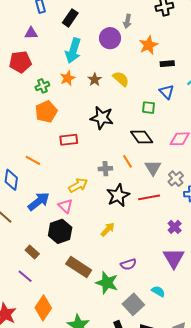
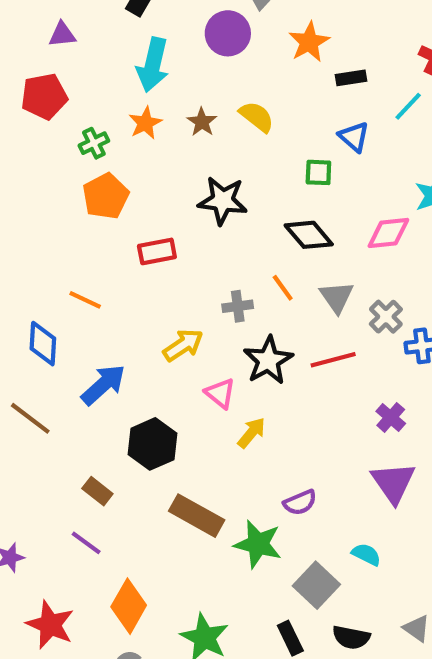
pink triangle: (65, 206) -> (220, 393), moved

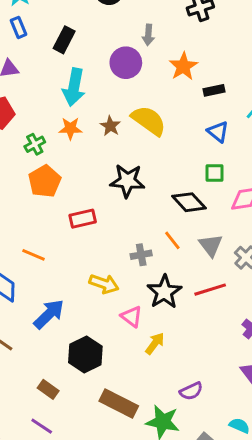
yellow semicircle: (257, 117) -> (149, 121), size x1.4
orange star: (145, 123) -> (70, 128), turned 30
green square: (318, 172) -> (214, 173), moved
yellow arrow: (183, 345) -> (104, 284), turned 56

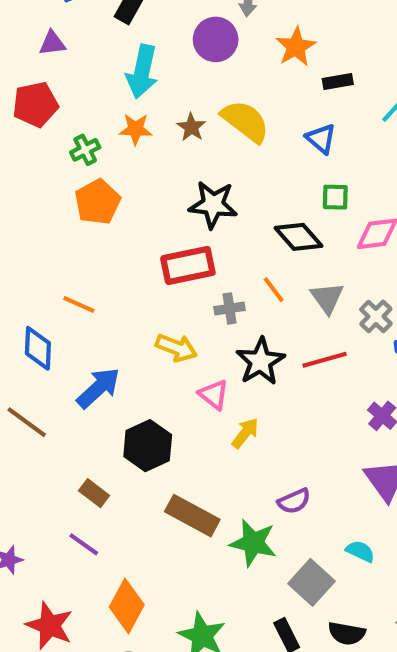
blue triangle: (218, 132) -> (321, 139), moved
red rectangle: (83, 219) -> (188, 266), moved, size x1.4

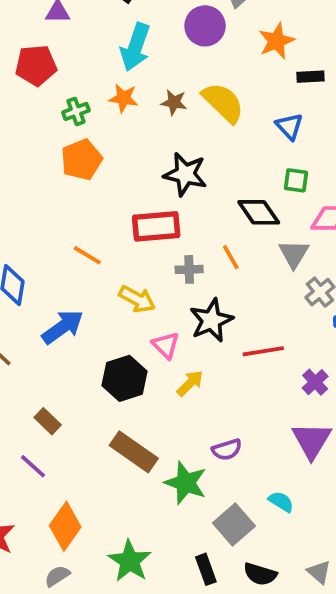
brown star: (191, 127) -> (174, 102), turned -30
gray triangle: (327, 298) -> (294, 254), moved
orange line: (79, 305) -> (87, 255), moved
red line: (325, 360) -> (263, 351), moved
black hexagon: (148, 446) -> (125, 378), moved

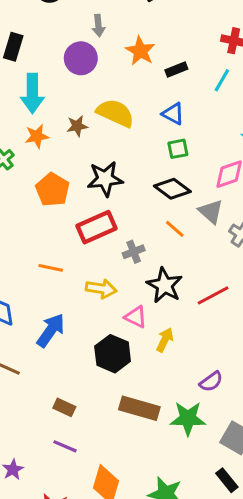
orange pentagon: (82, 160) -> (52, 190), moved
green square: (296, 180) -> (178, 149), moved
orange line: (231, 257) -> (175, 229), moved

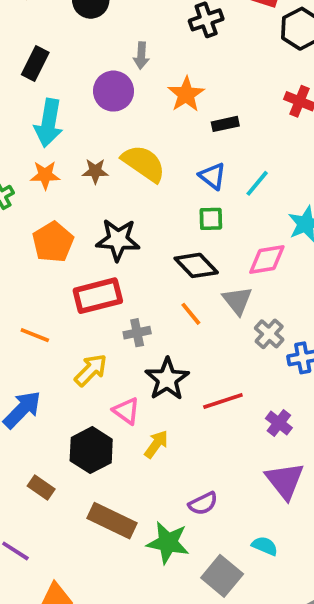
cyan line: (222, 80) -> (257, 183), moved
yellow arrow: (101, 289) -> (91, 370), turned -64
brown rectangle: (64, 407) -> (41, 488), moved

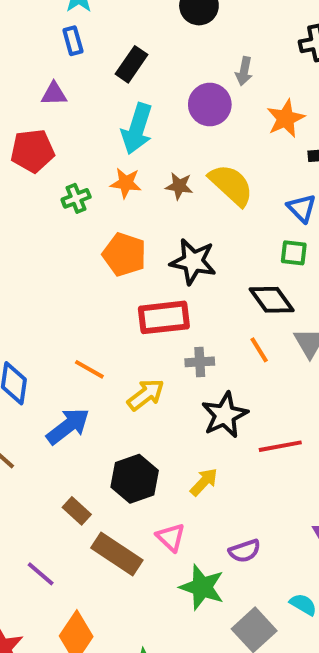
orange pentagon: (53, 242) -> (124, 254), turned -30
orange line: (35, 335) -> (89, 369), moved
pink triangle: (126, 411) -> (171, 537), moved
brown rectangle: (112, 521) -> (117, 554), moved

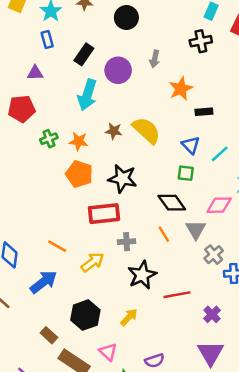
purple circle: (210, 105) -> (118, 70), moved
orange star: (126, 183) -> (79, 141), moved

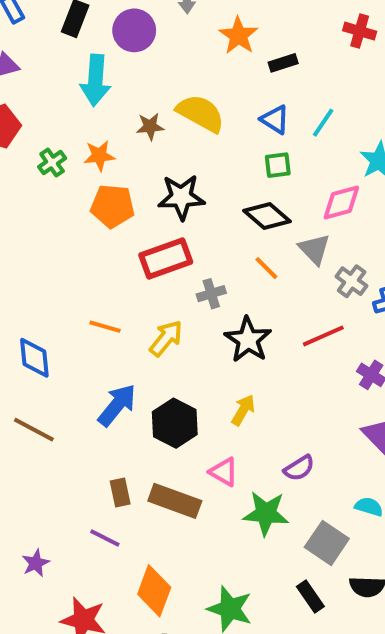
blue arrow: (44, 282) -> (117, 405), moved
red line: (177, 295) -> (323, 336), moved
brown rectangle: (49, 335) -> (120, 493), moved, turned 49

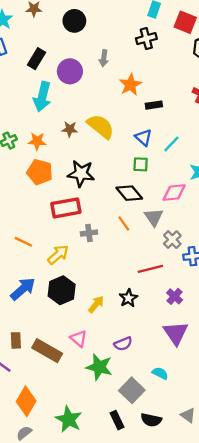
black star: (248, 340) -> (128, 298), moved, size x0.7
black hexagon: (175, 423) -> (62, 290), moved

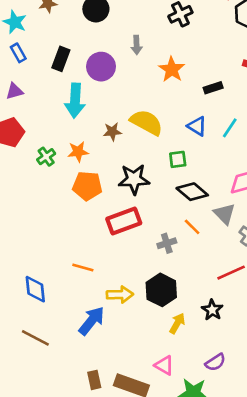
black rectangle: (154, 105) -> (213, 88), moved
green square: (141, 164) -> (178, 159), moved
gray cross: (89, 233) -> (167, 243), moved
yellow arrow: (58, 255) -> (120, 295), moved, turned 50
black hexagon: (62, 290) -> (161, 290), moved

